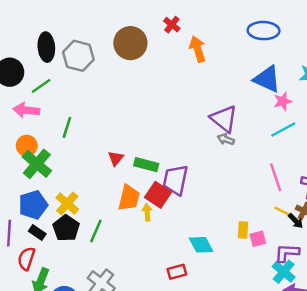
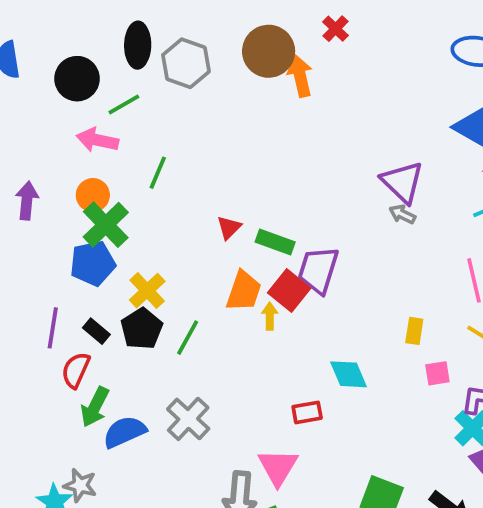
orange arrow: (198, 49) -> (300, 76), moved
blue pentagon: (33, 205) -> (93, 263), moved
yellow rectangle: (243, 230) -> (414, 331), moved

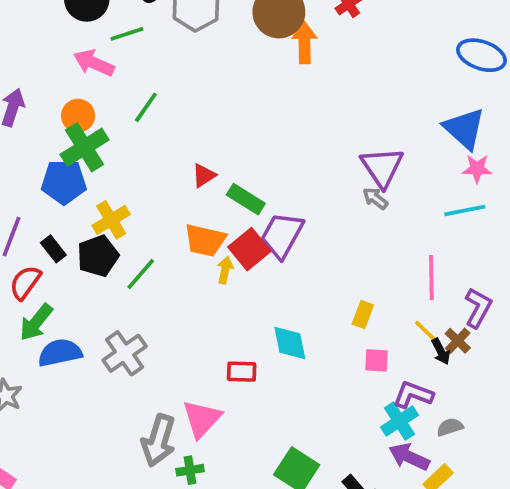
orange trapezoid: (244, 291) -> (205, 240), turned 72

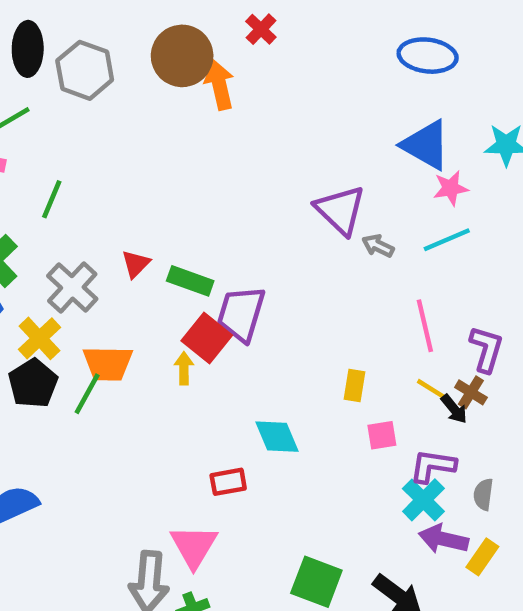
gray arrow: (375, 198) -> (378, 246), moved
orange trapezoid: (205, 240) -> (108, 364), moved
gray cross: (125, 353) -> (72, 287), moved
gray semicircle: (450, 427) -> (483, 494), turned -52

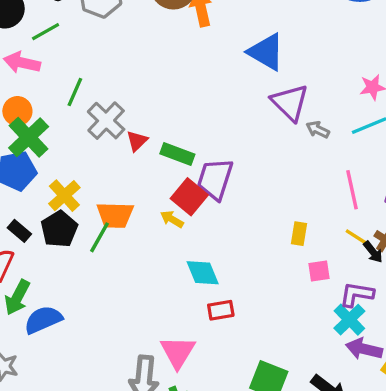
blue triangle: (426, 145) -> (266, 52), moved
gray cross: (72, 287) -> (106, 121), moved
yellow arrow: (184, 368) -> (172, 219), turned -60
cyan diamond: (277, 437) -> (203, 273), moved
red rectangle: (228, 482) -> (221, 310), moved

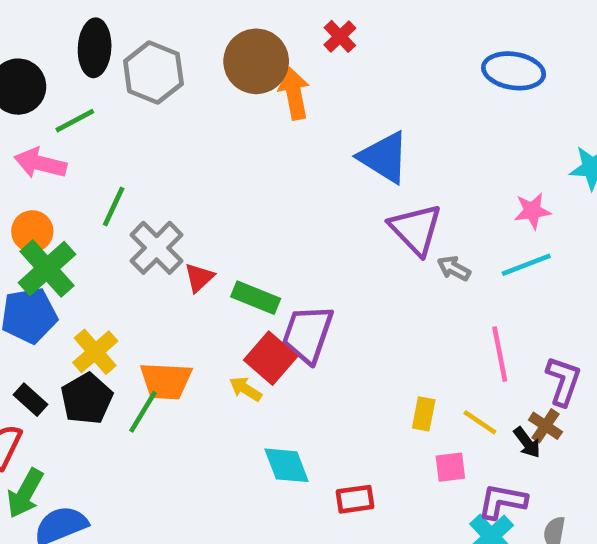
yellow line: (357, 238) -> (480, 422), moved
red rectangle: (221, 310) -> (355, 499), moved

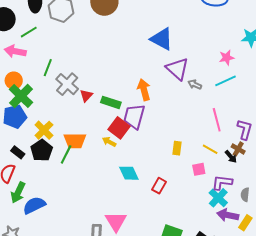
orange arrow: (294, 93) -> (144, 90), moved
yellow rectangle: (424, 414) -> (177, 148), moved
red rectangle: (355, 499) -> (159, 186), turned -49

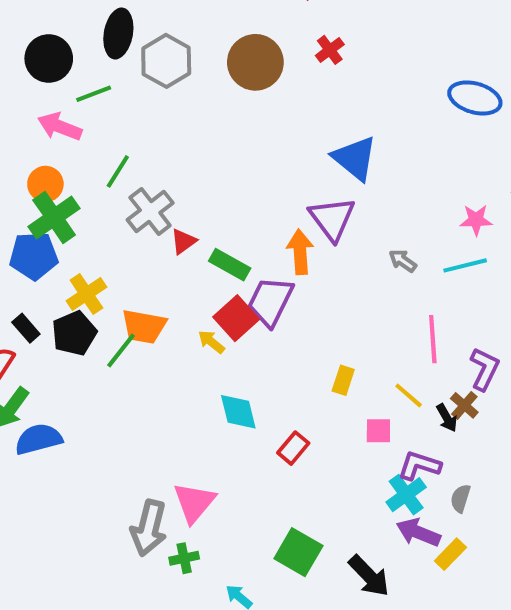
purple triangle: (177, 69) -> (332, 219), moved

